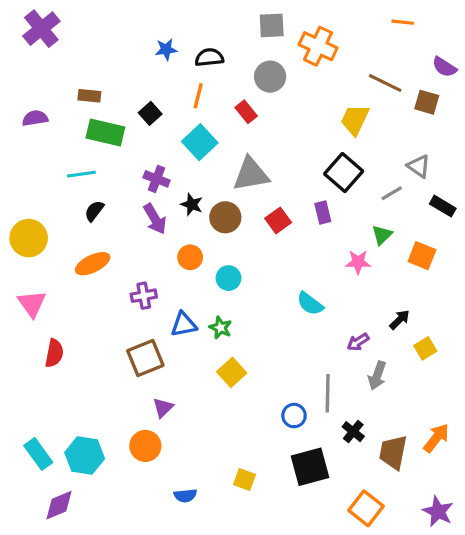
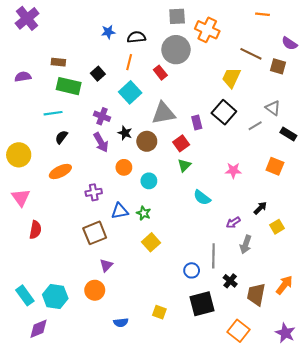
gray circle: (270, 77) -> (176, 50), size x1.4
purple rectangle: (323, 212) -> (197, 123), moved
green triangle: (382, 235) -> (184, 165), moved

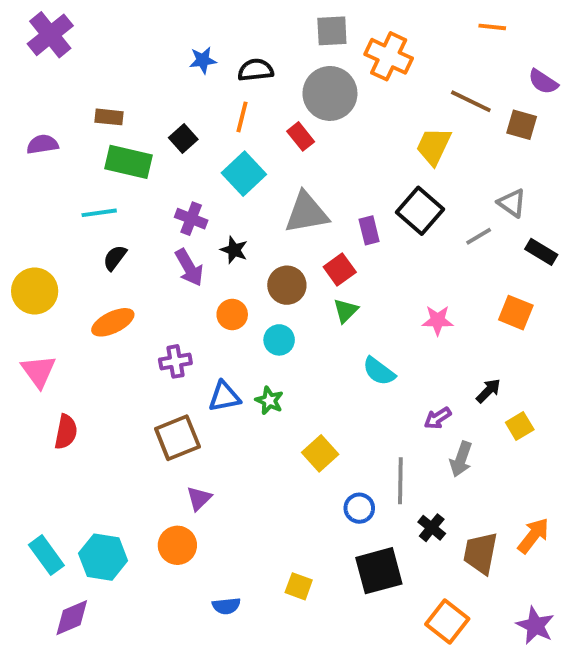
brown circle: (147, 141) -> (287, 285), moved
yellow square: (151, 242) -> (320, 453), moved

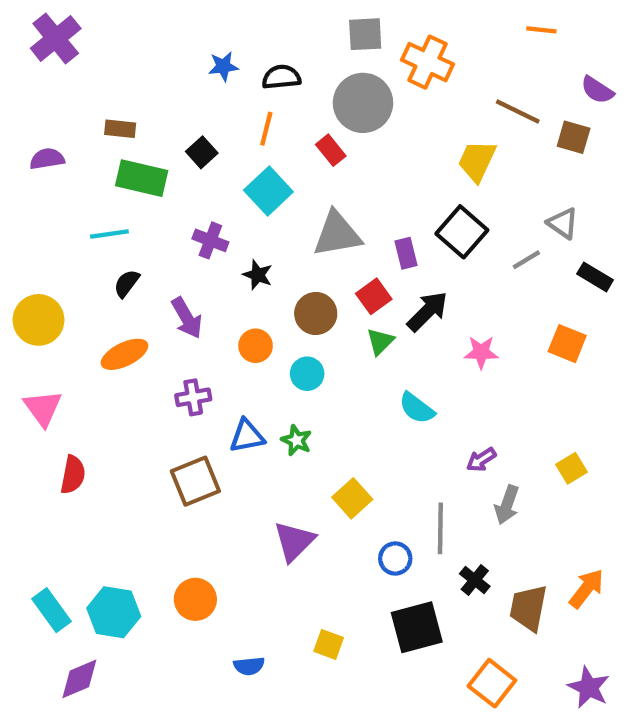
purple arrow: (189, 268) -> (187, 318), moved
black arrow: (488, 391) -> (427, 311), moved, size x1.5
purple triangle: (199, 498) -> (294, 541), moved, size x1.5

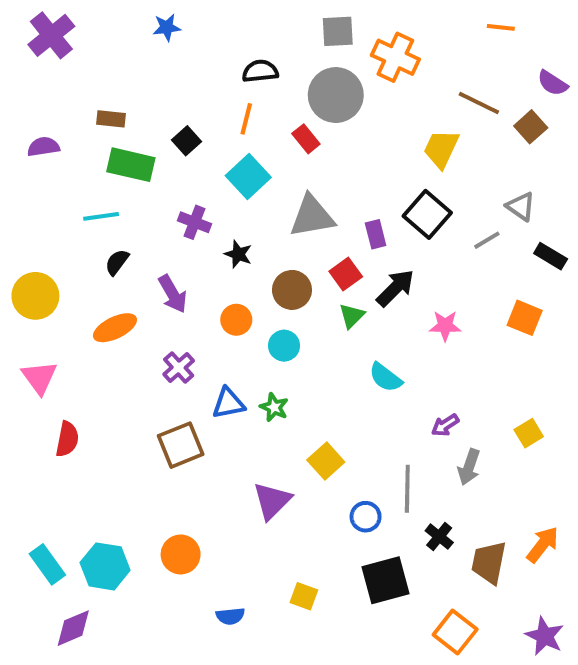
blue star: (223, 66) -> (167, 27), moved
brown square: (574, 137) -> (531, 127), turned 32
purple cross: (193, 397) -> (179, 368), turned -32

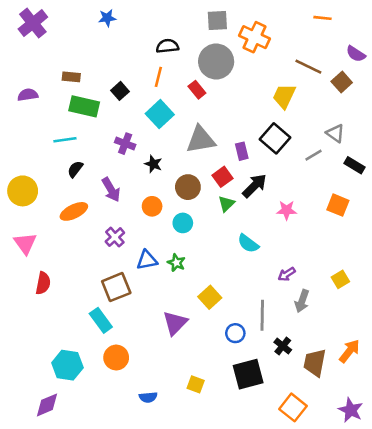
cyan rectangle: (47, 564) -> (101, 320), moved

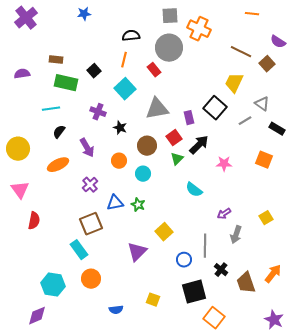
yellow trapezoid: (284, 96) -> (234, 83), moved
brown trapezoid: (315, 363) -> (246, 283), turned -30
orange square: (293, 407) -> (214, 318), moved

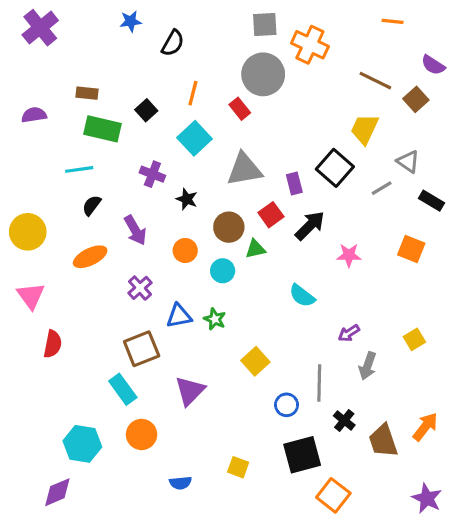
black semicircle: (131, 36) -> (173, 43), moved, turned 126
green triangle: (177, 159) -> (255, 249), moved, turned 32
purple triangle: (137, 252) -> (190, 391), moved

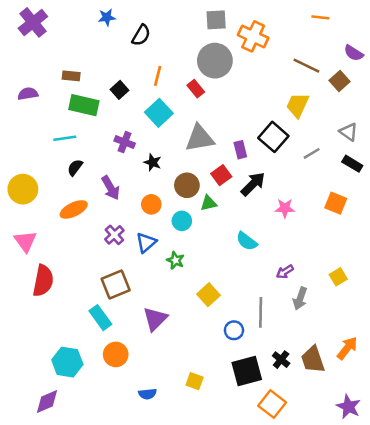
gray triangle: (408, 162) -> (348, 132), moved
blue triangle: (179, 316) -> (146, 243), moved, turned -30
red semicircle: (53, 344) -> (43, 281), size x1.4
black cross: (344, 420) -> (281, 360), moved

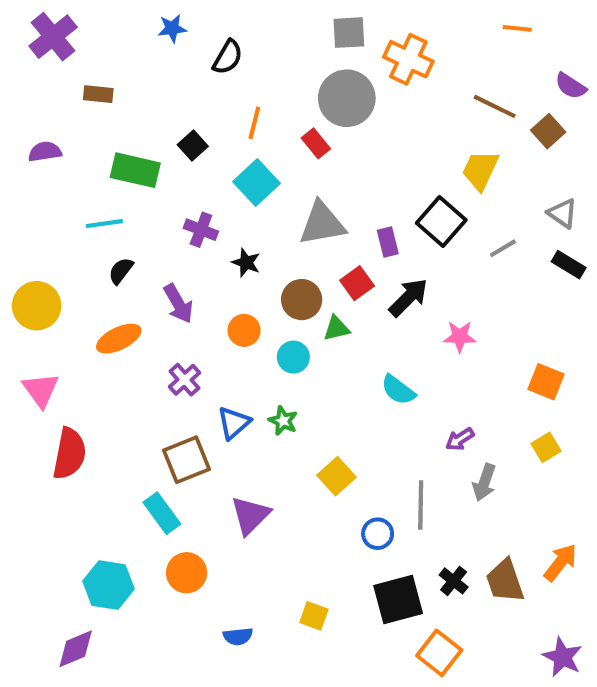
brown rectangle: (71, 76) -> (98, 94), moved
orange square: (336, 203) -> (546, 382), moved
blue triangle: (146, 243) -> (234, 423), moved

